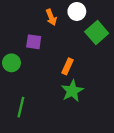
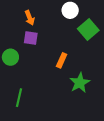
orange arrow: (51, 17) -> (30, 18), moved
green star: (72, 91) -> (80, 83), moved

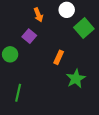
orange arrow: (30, 18) -> (38, 15), moved
purple square: (31, 38) -> (29, 36), turned 32

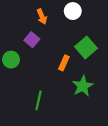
green square: (84, 28) -> (86, 47), moved
green line: (18, 93) -> (39, 100), moved

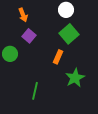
orange arrow: (42, 17) -> (23, 15), moved
green square: (86, 47) -> (69, 34), moved

